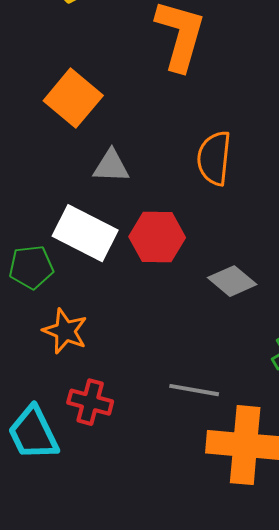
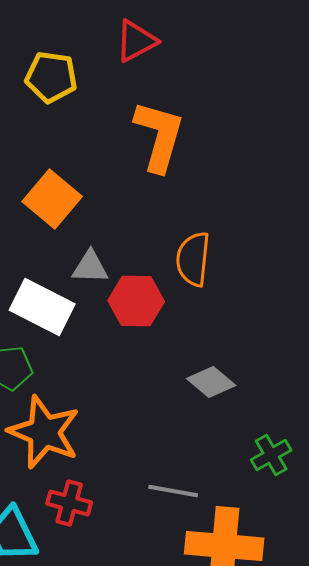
white rectangle: (85, 233) -> (42, 307), moved
red hexagon: (157, 237) -> (136, 301), moved
orange star: (65, 331) -> (44, 432), size x1.6

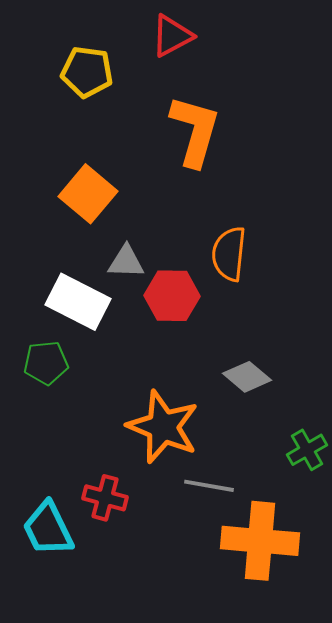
orange star: (44, 432) -> (163, 427), moved

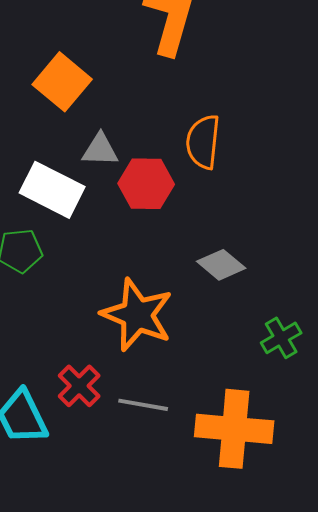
gray line: (209, 486) -> (143, 405), moved
red cross: (105, 498) -> (79, 386), turned 30

